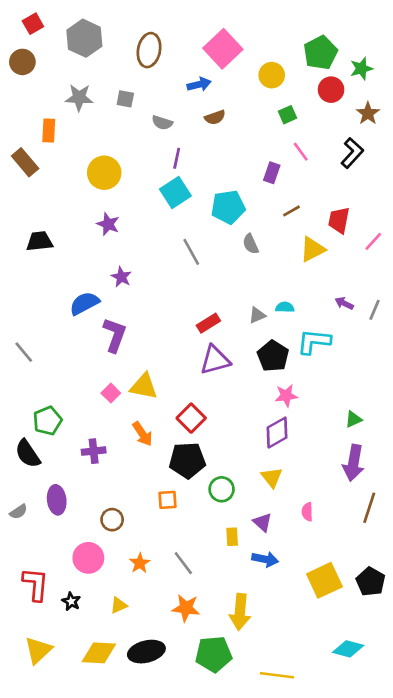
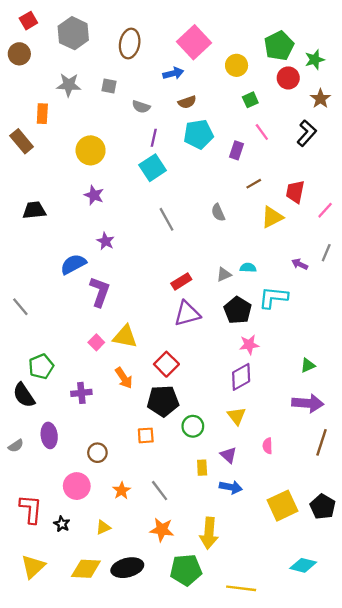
cyan pentagon: (228, 207) -> (199, 134), moved
gray line: (375, 310) -> (326, 253), moved
purple arrow: (353, 463) -> (308, 403), turned -96

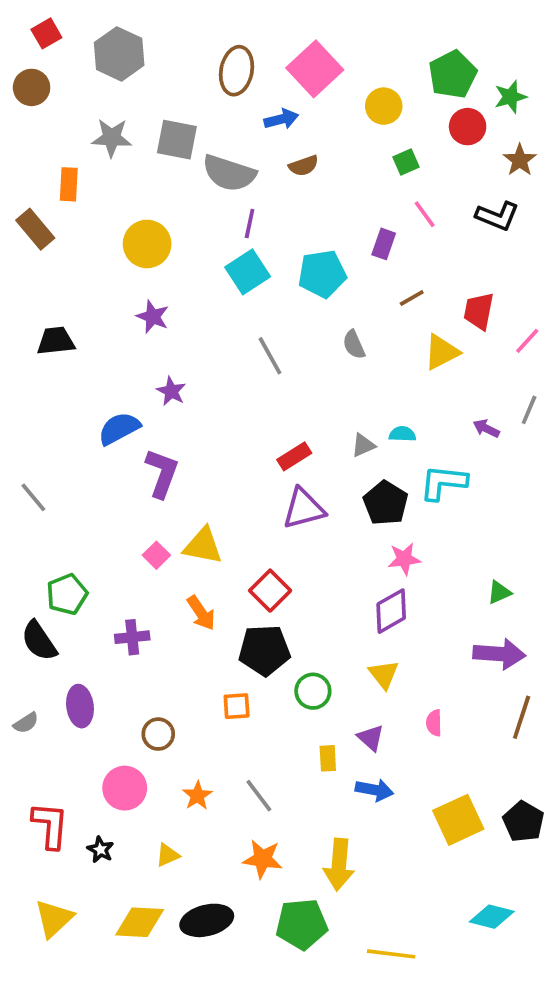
brown ellipse: (130, 43) -> (237, 71), moved
gray square: (109, 86) -> (177, 140), size x1.6
gray semicircle: (141, 107) -> (229, 173), size x1.8
black L-shape: (307, 133) -> (497, 216), turned 70
cyan pentagon: (199, 134) -> (322, 274), moved

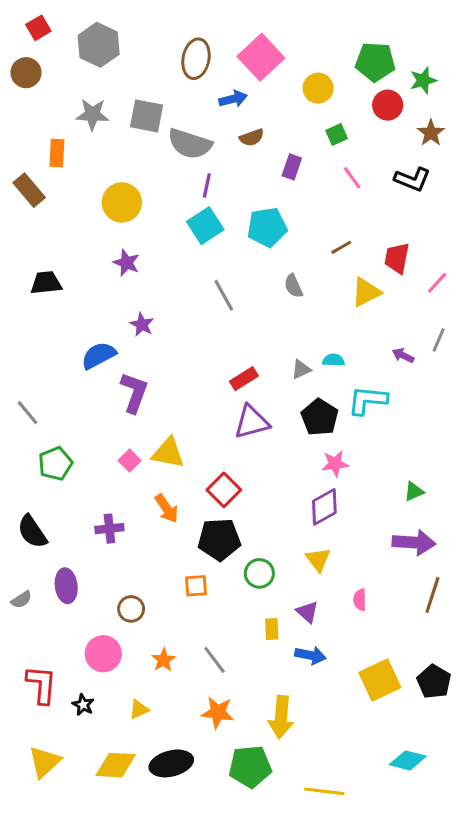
green pentagon: (453, 74) -> (375, 62), turned 30
purple rectangle: (384, 244) -> (292, 167), moved
green pentagon: (67, 594) -> (55, 464), moved

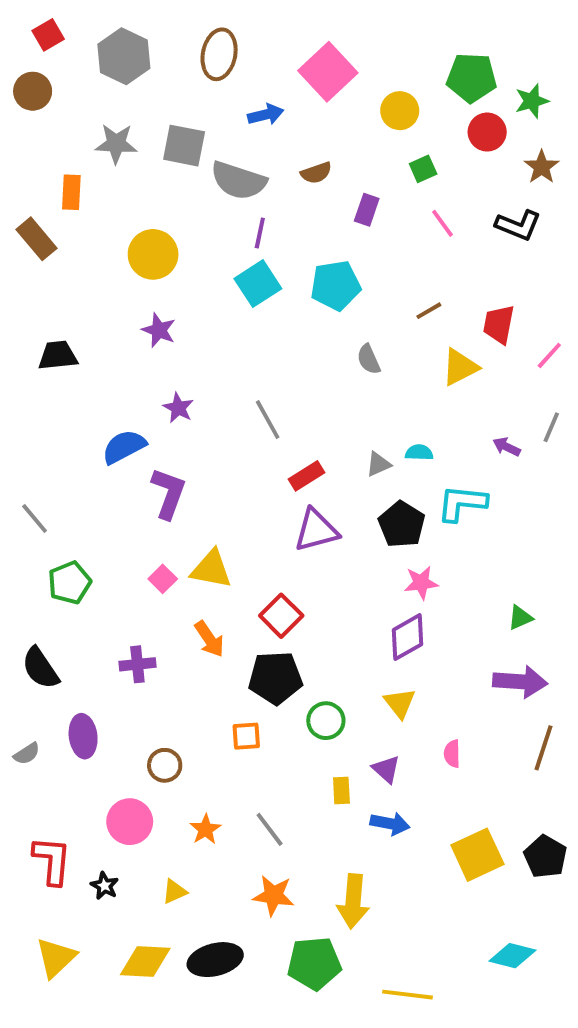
brown ellipse: (196, 59) -> (219, 54), moved
blue arrow: (233, 99) -> (266, 115), moved
gray line: (224, 295) -> (268, 420), moved

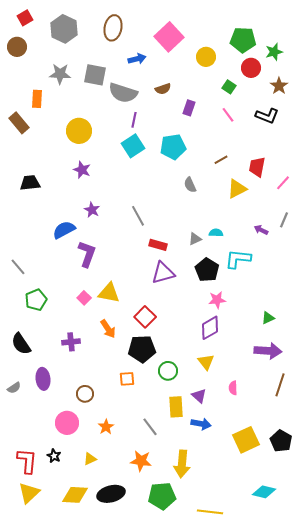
green square: (423, 169) -> (229, 87), moved, turned -32
red rectangle: (306, 476) -> (158, 245), turned 48
yellow rectangle: (341, 791) -> (176, 407), size x1.5
gray line: (270, 829) -> (150, 427), moved
red L-shape: (52, 860) -> (27, 461), moved

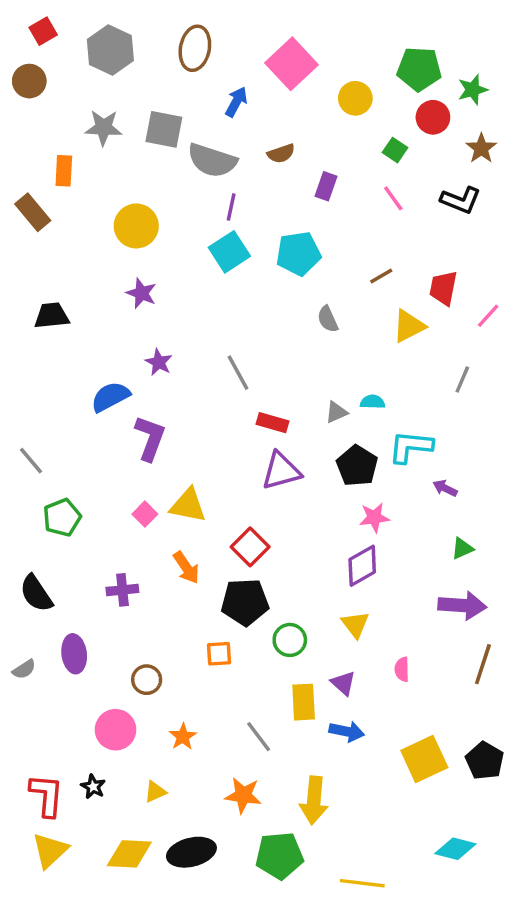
blue arrow: (137, 59) -> (236, 102), turned -48
gray line: (284, 220) -> (462, 379), moved
purple arrow: (261, 230) -> (445, 488), moved

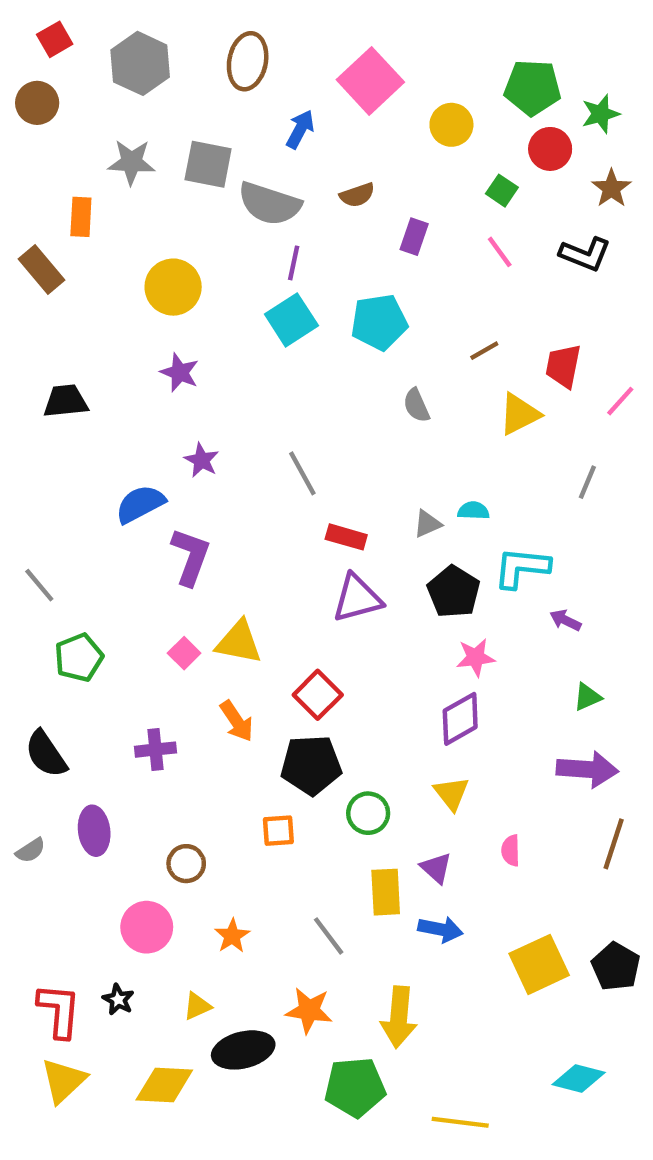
black ellipse: (191, 852) -> (243, 1050), moved

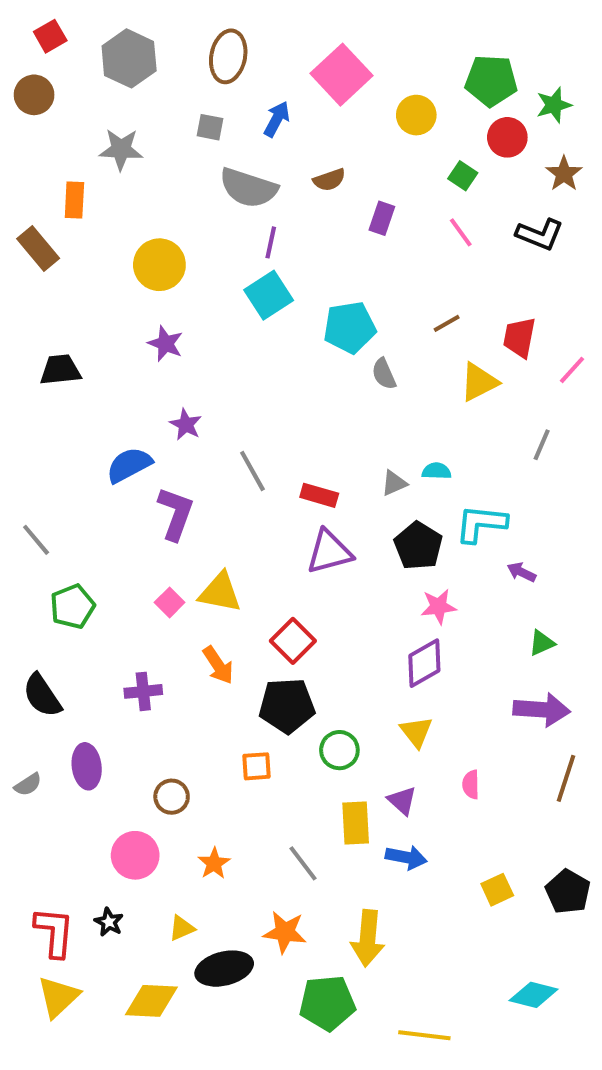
gray square: (208, 164) -> (210, 127), moved, size x0.6
cyan pentagon: (379, 322) -> (350, 327), moved
gray line: (302, 473) -> (252, 471), moved
yellow square: (539, 964) -> (497, 890), size x0.6

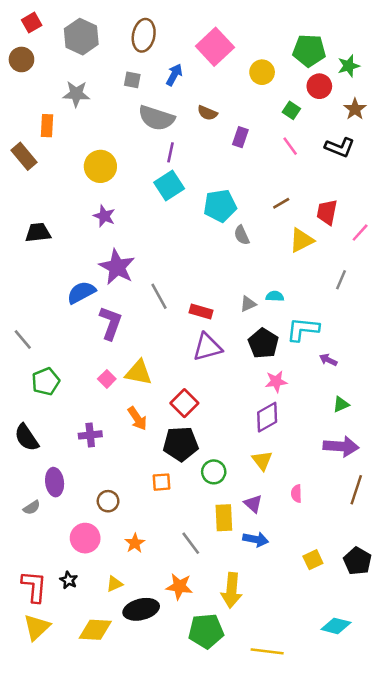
brown semicircle: (329, 180) -> (207, 113), turned 42
purple star: (186, 424) -> (117, 267), size x1.8
gray semicircle: (28, 784) -> (32, 508), moved

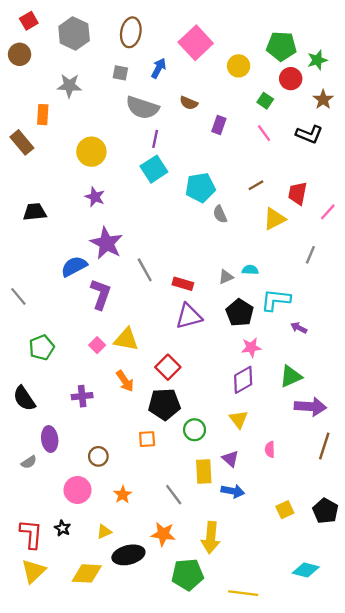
gray line: (23, 340) -> (18, 296), moved
green triangle: (341, 404) -> (291, 376), moved, size x1.5

